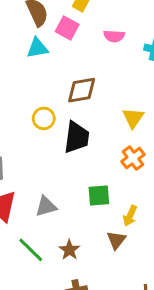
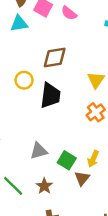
pink semicircle: (114, 36) -> (69, 13), moved, turned 35
green square: (99, 196) -> (67, 160), moved, turned 36
gray triangle: (46, 206) -> (39, 151), moved

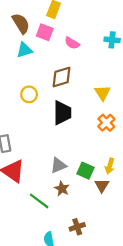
pink semicircle: (69, 13) -> (72, 43), moved
yellow circle: (24, 80) -> (29, 94), moved
brown star: (44, 186) -> (62, 189), moved

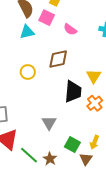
black trapezoid: (62, 113) -> (73, 92), moved
gray triangle: (58, 165) -> (49, 123), moved, turned -42
green line: (39, 201) -> (29, 155), moved

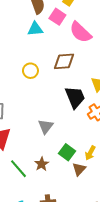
pink semicircle: (70, 29) -> (80, 32), size x1.6
black trapezoid: (73, 92) -> (75, 97), turned -35
green line: (29, 155) -> (19, 169), moved

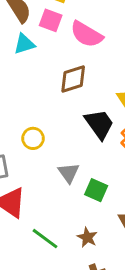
yellow circle: (30, 71) -> (33, 138), moved
green square: (67, 152) -> (96, 190), moved
brown star: (42, 164) -> (87, 237), moved

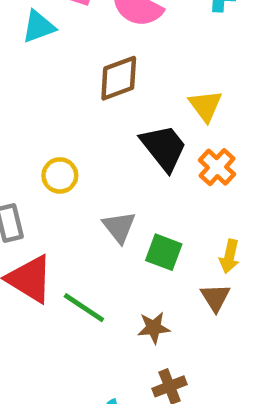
brown star: (87, 237) -> (154, 328), turned -30
green line: (45, 239) -> (84, 308), moved

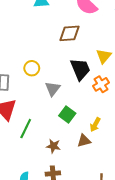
gray triangle: (119, 227) -> (53, 89), moved
brown triangle: (215, 298) -> (84, 141), turned 32
green line: (84, 308) -> (26, 129), turned 66

